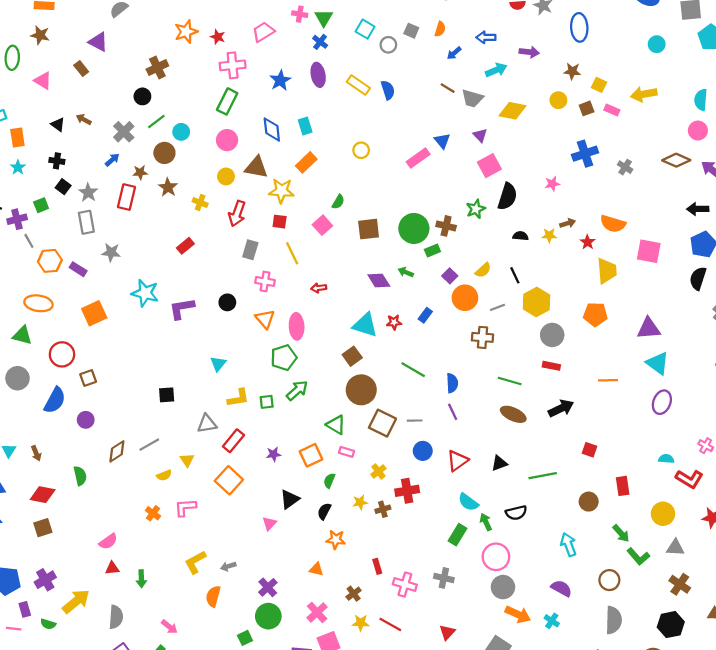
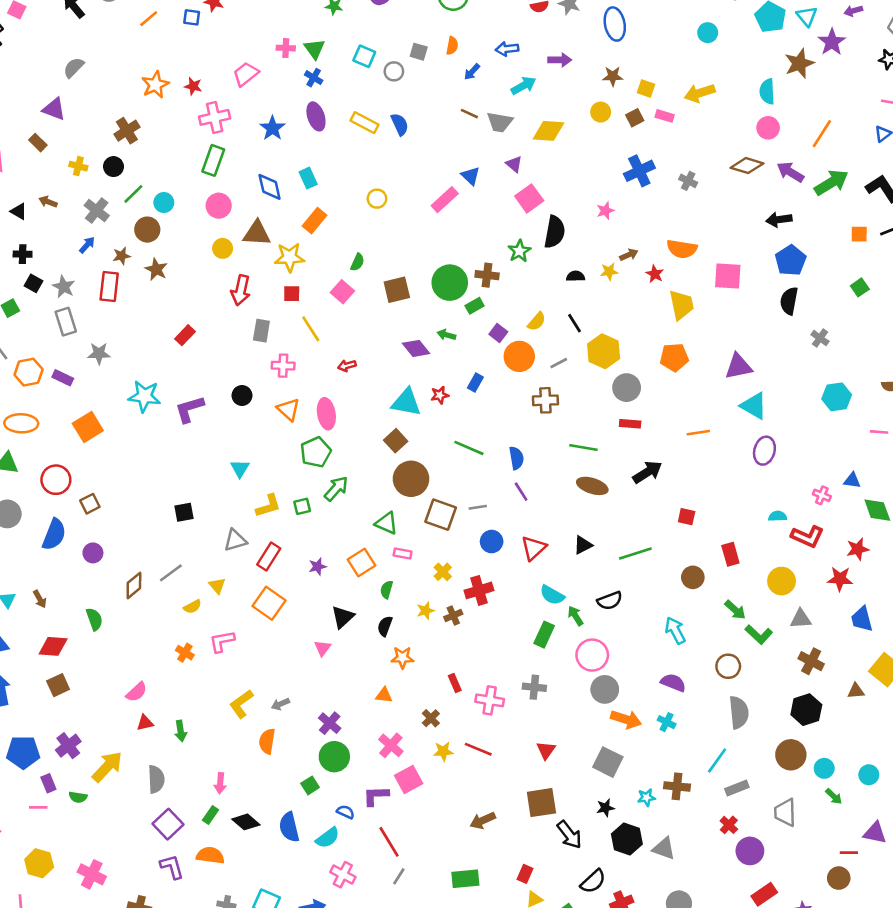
yellow cross: (200, 203) -> (78, 166), moved
pink arrow: (169, 627) -> (220, 783), turned 63

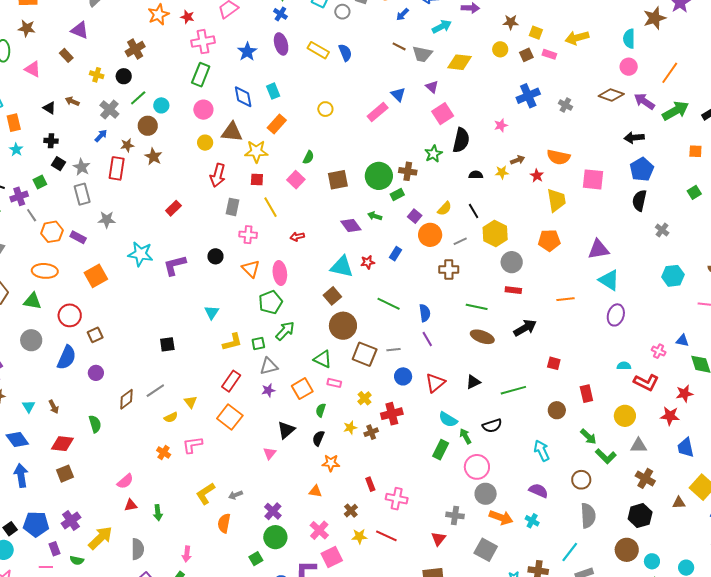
gray triangle: (235, 540) -> (269, 366), moved
gray cross: (534, 687) -> (455, 515), moved

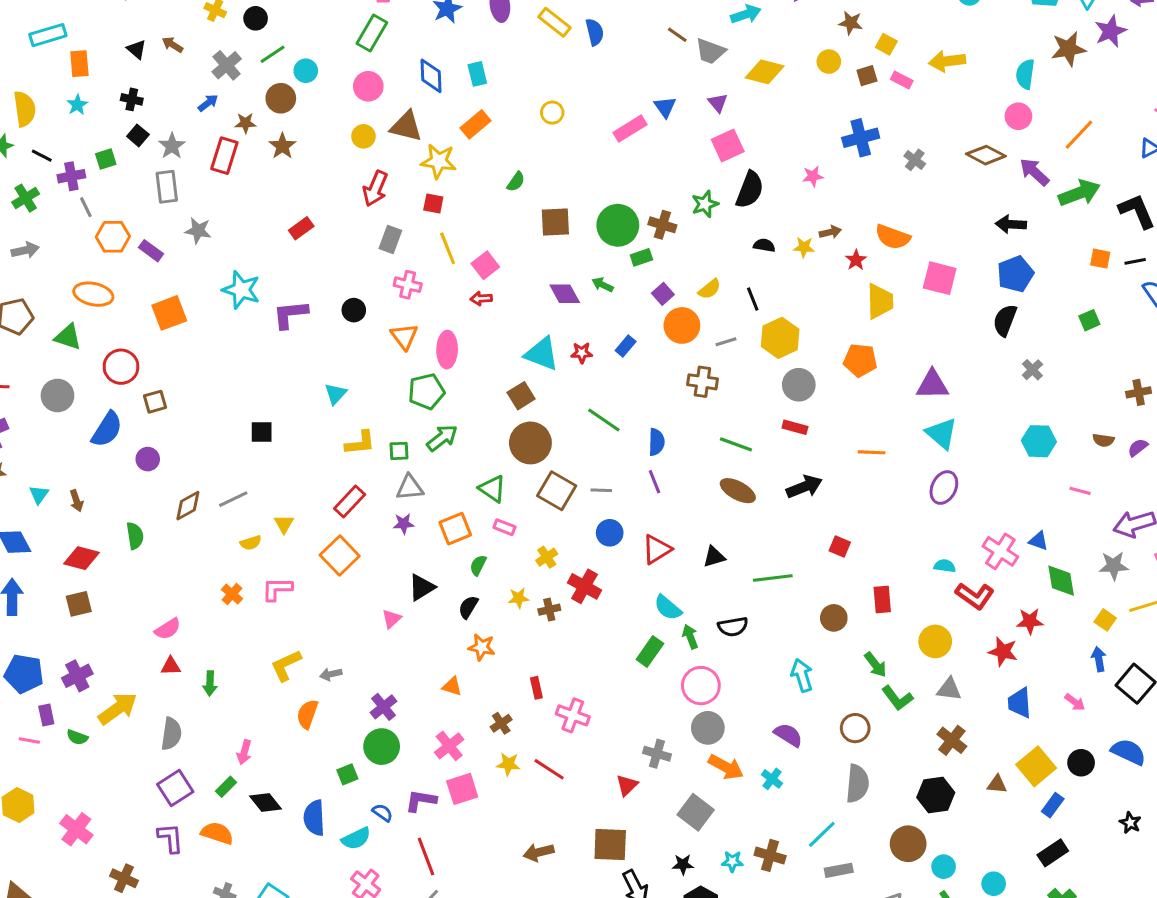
pink square: (296, 180) -> (485, 265), moved
pink cross: (659, 351) -> (1000, 551), size x1.6
red cross: (392, 414) -> (584, 586), turned 35

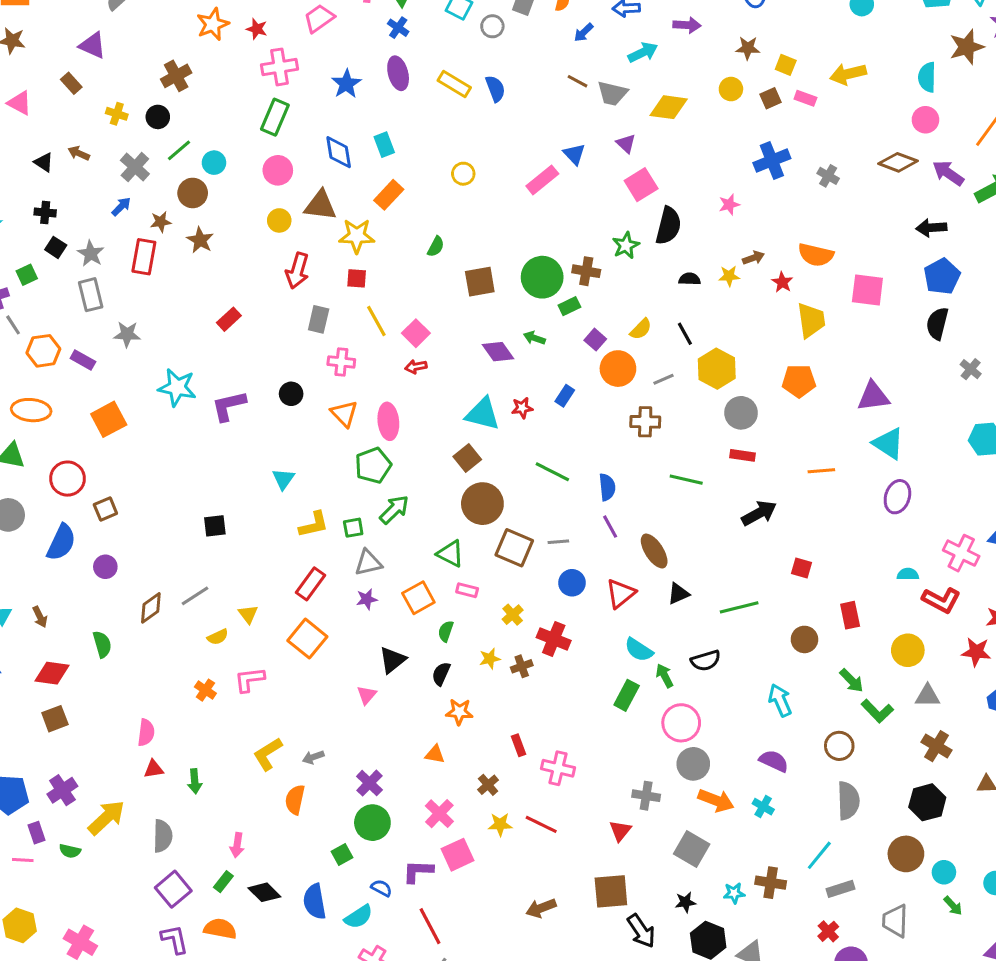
brown ellipse: (738, 491) -> (654, 551), moved, turned 36
pink semicircle: (168, 629) -> (146, 733), turned -44

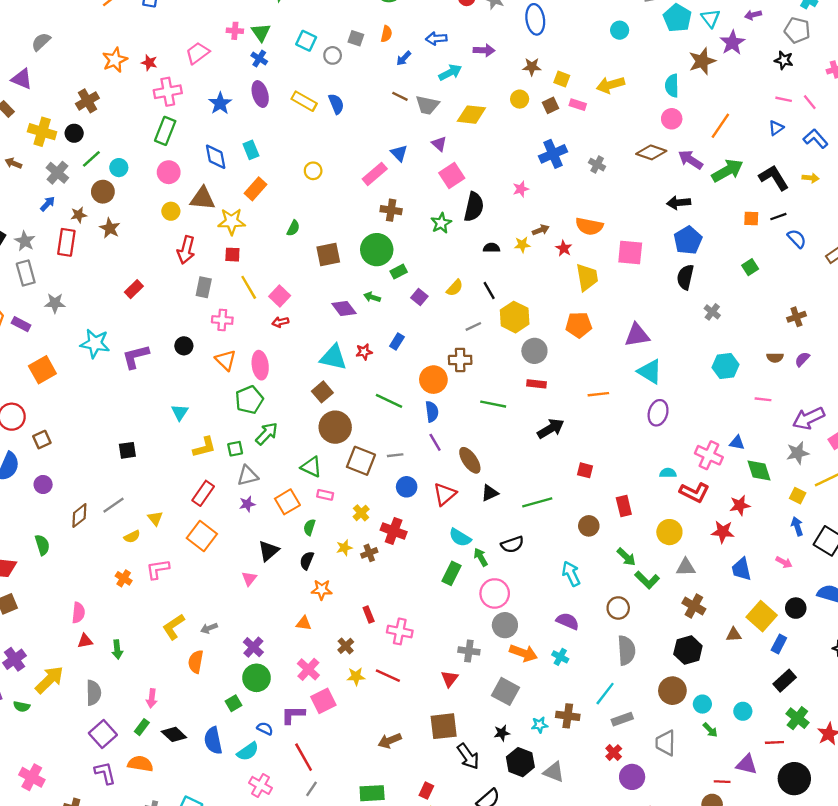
yellow cross: (117, 114) -> (42, 132), size x1.6
brown cross: (586, 271) -> (391, 210), moved
orange circle: (618, 369) -> (433, 380), moved

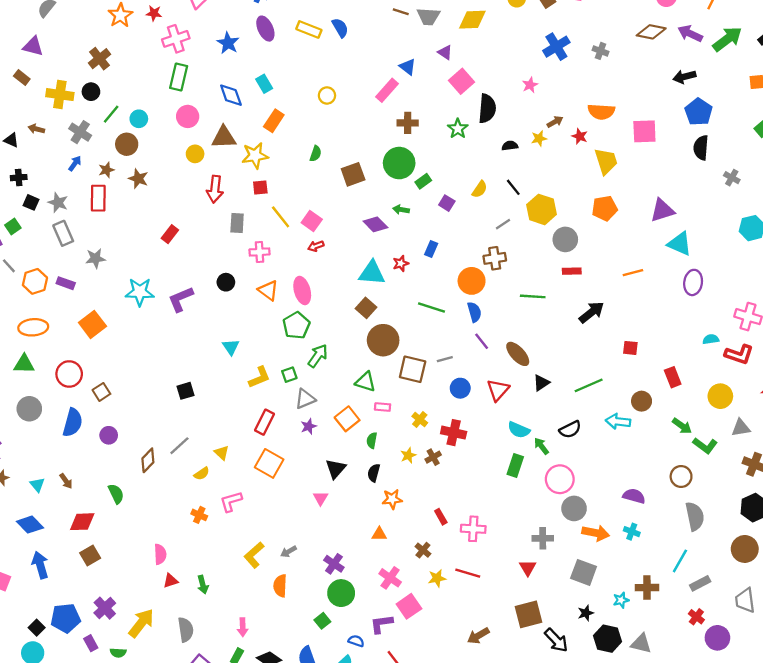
cyan arrow: (571, 574) -> (618, 421), moved, turned -50

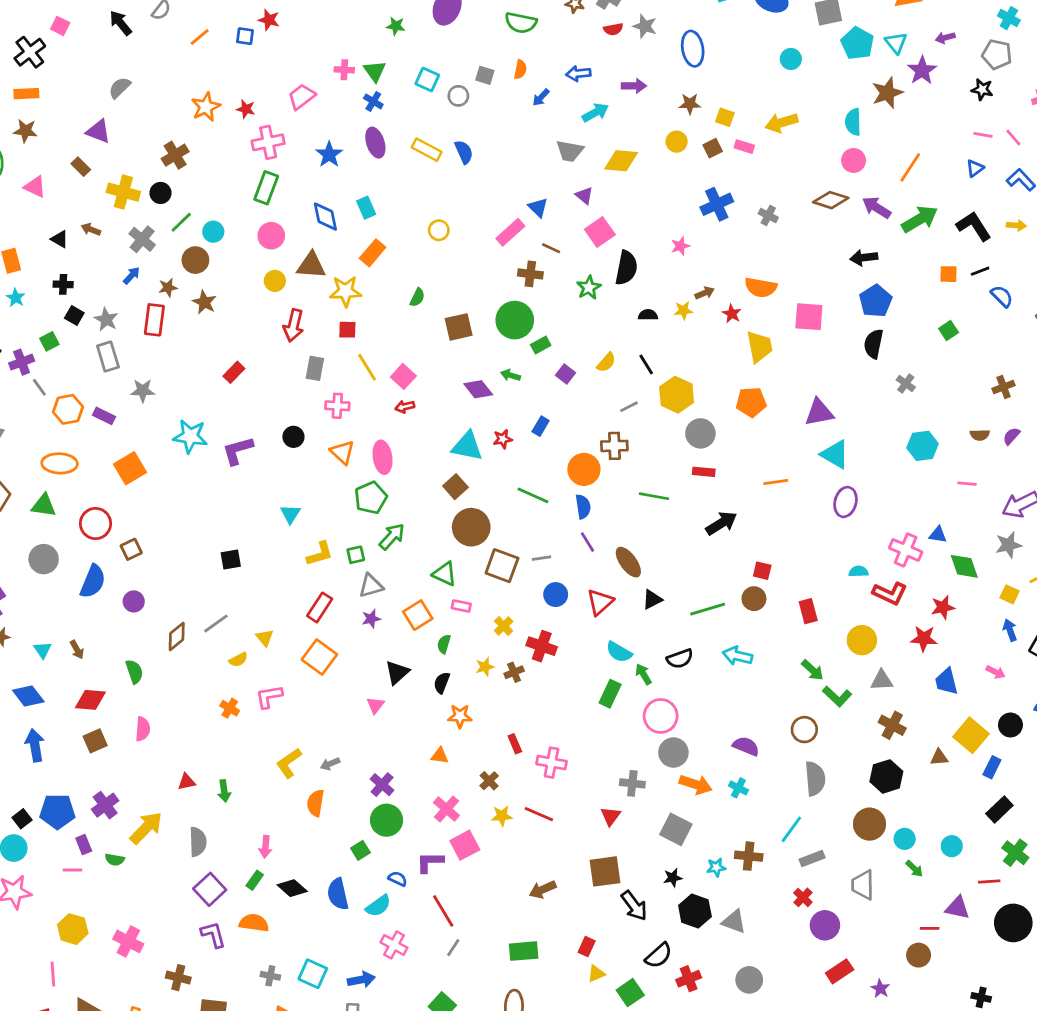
brown line: (401, 12) -> (551, 248), moved
brown circle: (642, 401) -> (754, 599), moved
pink semicircle: (160, 554) -> (143, 729), moved

